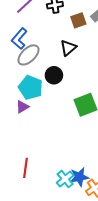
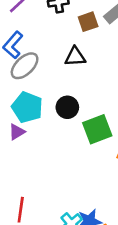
black triangle: (68, 48) -> (75, 57), turned 36
black circle: (54, 75) -> (67, 107), moved

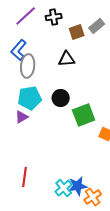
gray ellipse: (25, 66) -> (28, 66), turned -40
cyan pentagon: (27, 107) -> (30, 98), turned -30

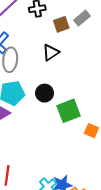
black triangle: (67, 59) -> (51, 52), turned -30

